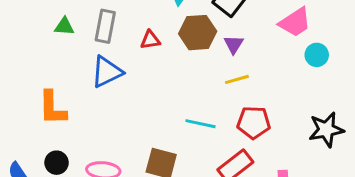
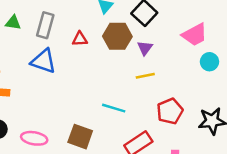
blue triangle: (107, 72) -> (43, 61), turned 40
red pentagon: (254, 122) -> (170, 111), moved, turned -30

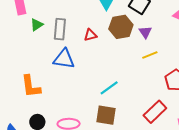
green triangle: (13, 23) -> (37, 25), moved, turned -32
cyan line: (114, 108) -> (109, 88), moved, turned -42

